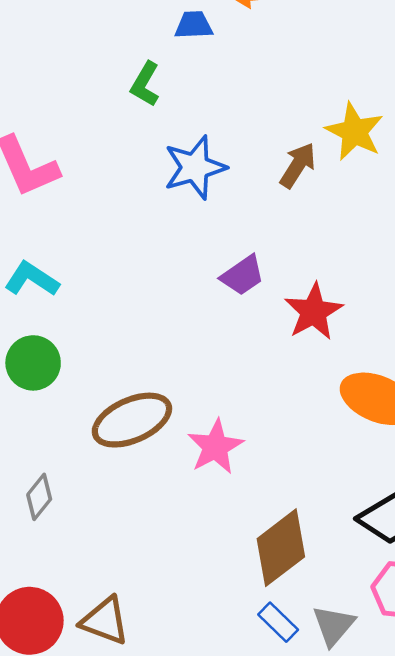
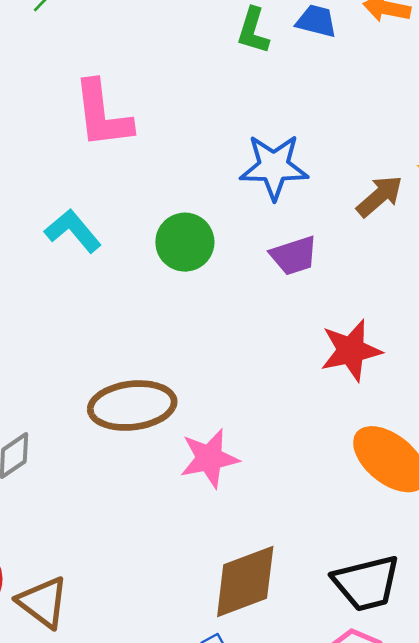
green L-shape: (145, 84) -> (253, 31), moved, turned -30
purple trapezoid: (242, 275) -> (294, 256), moved
green circle: (33, 363) -> (185, 242), moved

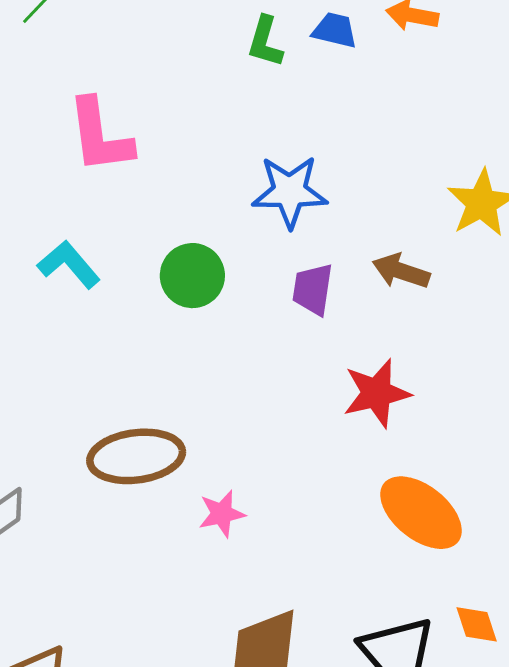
brown arrow: (380, 196) -> (401, 271), moved, turned -120
purple trapezoid: (294, 256) -> (313, 289), turned 117
pink star: (209, 458) -> (222, 514), size x0.7

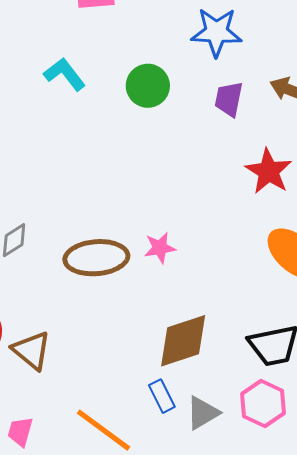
red star: (377, 393) -> (269, 171), turned -30
brown ellipse: (136, 456) -> (96, 258), moved

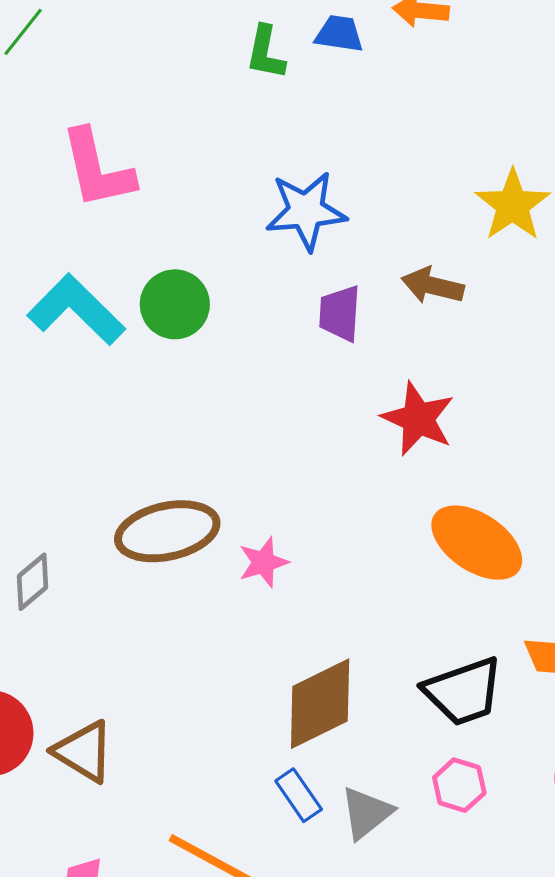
cyan L-shape: (65, 74) -> (76, 310), size x1.4
green circle: (148, 86) -> (175, 304), moved
brown ellipse: (96, 258) -> (167, 531), moved
pink hexagon: (263, 404) -> (459, 785), size x0.7

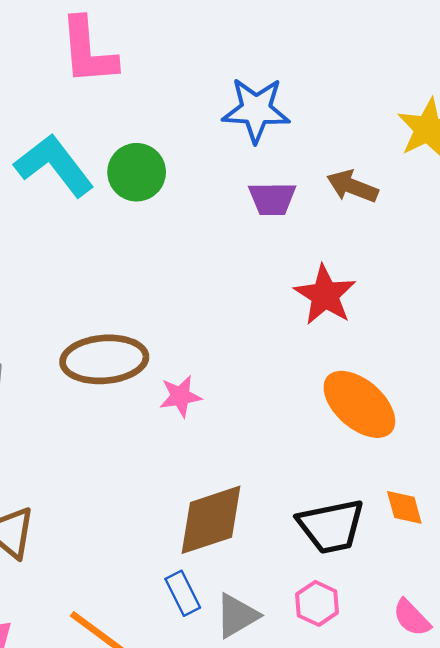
purple trapezoid: (340, 313) -> (272, 199), turned -102

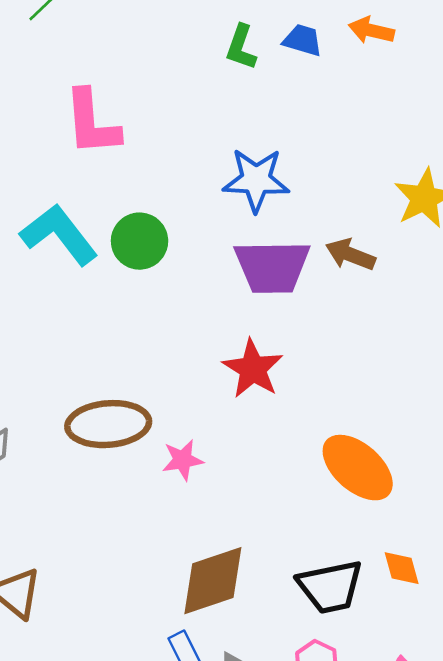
purple trapezoid: (272, 199) -> (272, 267), size x1.6
red star: (325, 295) -> (253, 369), moved

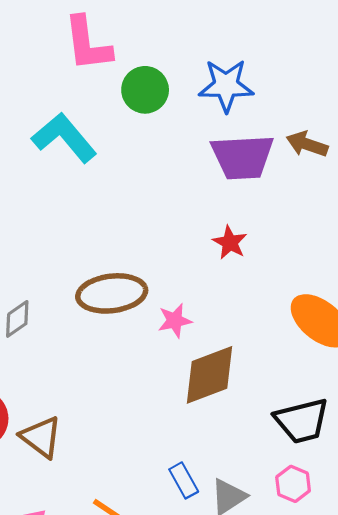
green circle: (140, 241) -> (145, 90), moved
red star: (253, 369) -> (230, 242), size x0.7
brown diamond: (213, 581) -> (210, 375), moved

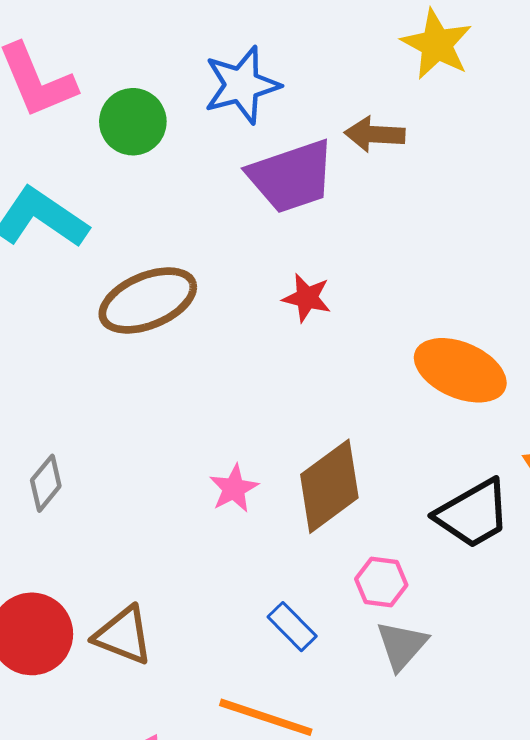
brown ellipse: (112, 293) -> (148, 300), moved
pink star: (175, 321) -> (234, 488), moved
blue rectangle: (184, 480) -> (292, 627), moved
pink hexagon: (293, 484) -> (381, 582), moved

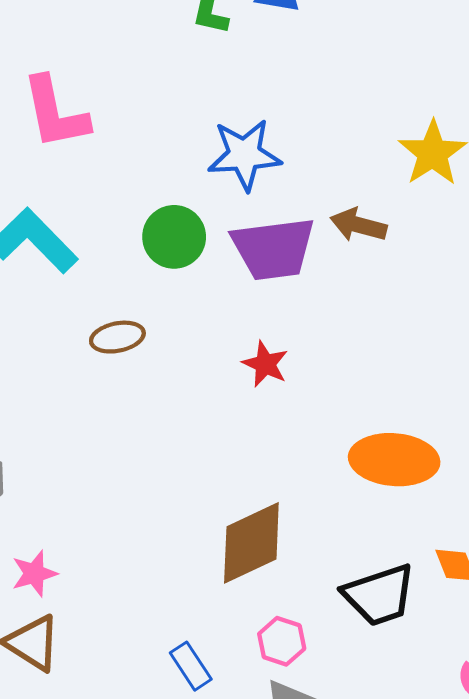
green circle: (133, 122) -> (174, 237), moved
brown ellipse: (148, 300) -> (117, 337), size x0.6
orange ellipse: (460, 370) -> (394, 460), turned -30
pink star: (234, 488) -> (34, 574), moved

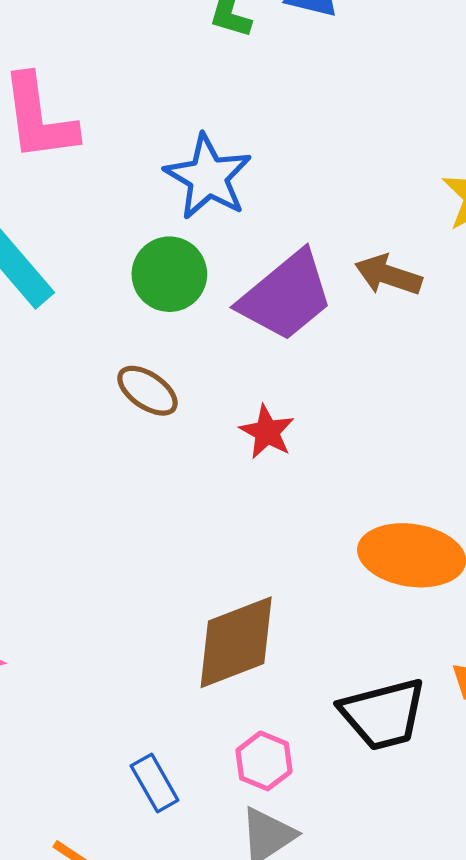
blue star: (244, 155) -> (208, 177), moved, turned 30
purple trapezoid: (273, 249) -> (286, 296), turned -36
brown ellipse: (117, 337) -> (148, 391), moved, turned 42

